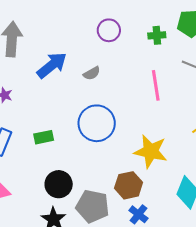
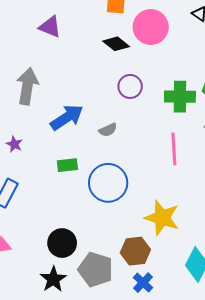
green cross: (157, 35) -> (180, 97), size x1.6
green rectangle: (44, 137) -> (67, 165), moved

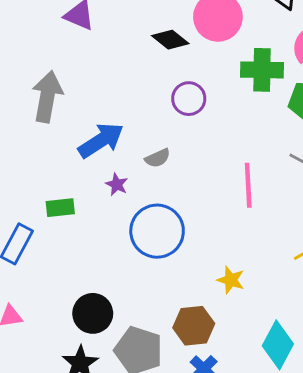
green cross: (180, 97) -> (262, 70), moved
purple star: (14, 144) -> (117, 184), moved
green rectangle: (67, 165) -> (60, 208), moved
yellow star: (162, 218) -> (231, 280), size x0.6

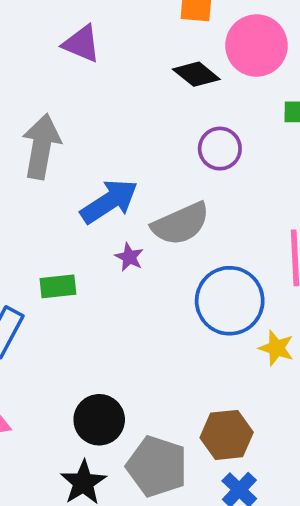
gray semicircle: (158, 158) -> (181, 224), size x1.8
blue circle: (157, 231) -> (230, 301), moved
yellow star: (231, 280) -> (276, 348), moved

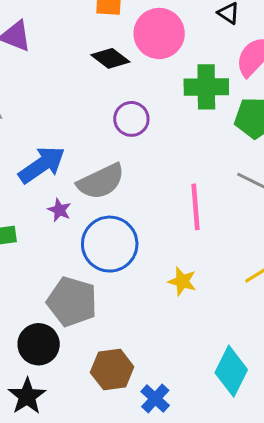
blue circle: (230, 301) -> (110, 244), moved
brown hexagon: (227, 435) -> (112, 370), moved
gray pentagon: (157, 466) -> (72, 302), moved

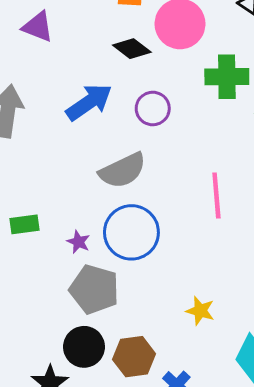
blue arrow: (42, 165) -> (89, 102), moved
purple star: (59, 210) -> (78, 242), moved
yellow star: (182, 281) -> (200, 311), moved
black circle: (39, 344) -> (84, 347), moved

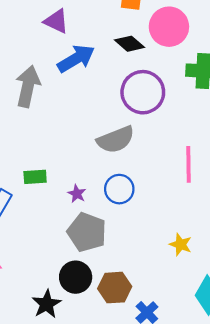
blue arrow: (89, 102) -> (76, 59), moved
purple circle: (153, 108) -> (143, 92), size x1.6
blue circle: (131, 232) -> (119, 189), size x0.7
yellow star: (200, 311) -> (181, 244), moved

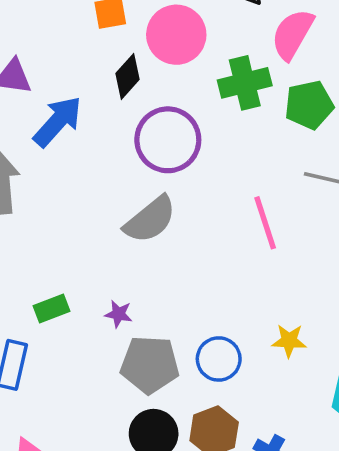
black diamond: (129, 44) -> (127, 76), turned -72
blue circle: (119, 189) -> (219, 359), moved

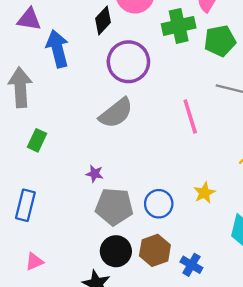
blue arrow: (58, 121) -> (57, 49), turned -57
green rectangle: (51, 309) -> (37, 140), moved, turned -45
yellow star: (289, 341) -> (204, 193), turned -30

